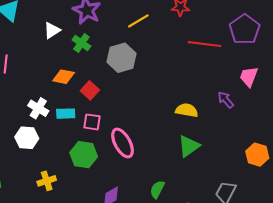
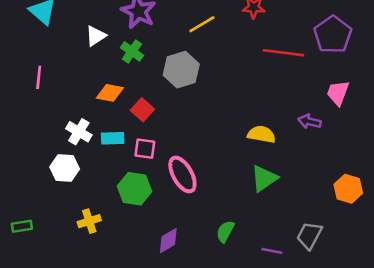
purple arrow: (226, 100) -> (309, 121), turned -36

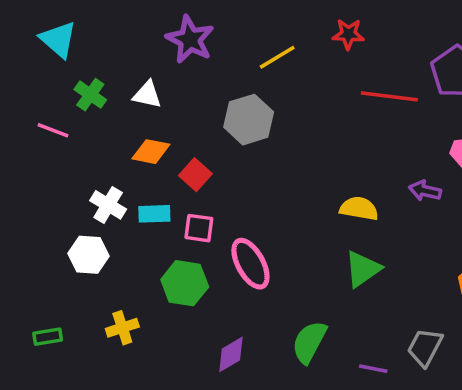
white triangle: (96, 36) -> (147, 95), moved, turned 45
green cross: (132, 51) -> (90, 95), moved
pink line: (39, 77) -> (53, 130), turned -75
green rectangle: (22, 226) -> (48, 337), moved
green semicircle: (225, 231) -> (309, 342), size x1.4

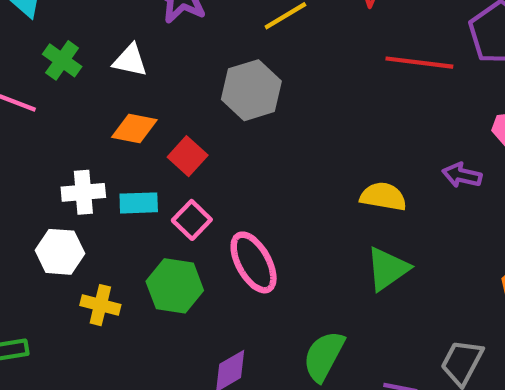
white cross: (108, 205) -> (83, 192), turned -36
pink square: (199, 228) -> (192, 220), turned 36
yellow cross: (122, 328) -> (100, 305), moved, turned 32

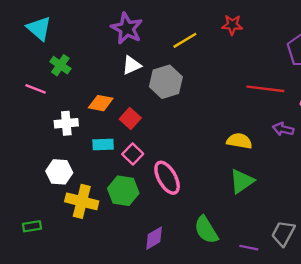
white triangle: (130, 60) -> (132, 65), moved, turned -36
red line: (419, 63) -> (265, 89), moved
white cross: (83, 192) -> (66, 123), moved
yellow cross: (100, 305) -> (82, 201), size x1.5
green semicircle: (324, 356) -> (206, 230), turned -60

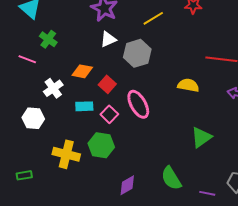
white cross: (66, 123) -> (53, 88), turned -30
yellow semicircle: (239, 141) -> (188, 85), moved
white hexagon: (59, 172) -> (33, 118), moved
pink ellipse: (167, 178) -> (138, 104), moved

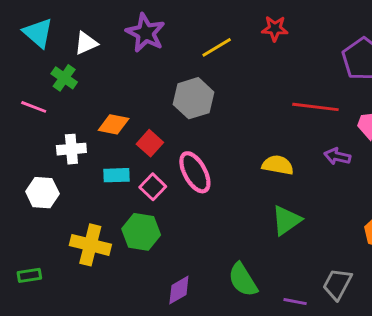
white triangle: (108, 39) -> (86, 43), moved
yellow semicircle: (188, 85) -> (278, 165), moved
white cross: (53, 88) -> (71, 149), turned 30

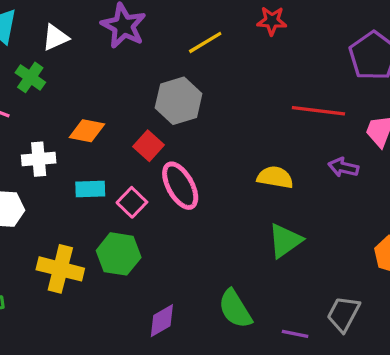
red square: (150, 143) -> (149, 146), moved

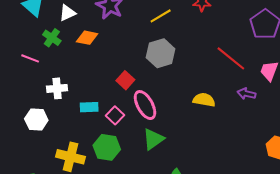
gray hexagon: (179, 101) -> (161, 53), moved
red line: (318, 111) -> (231, 58), turned 32
orange diamond: (87, 131) -> (87, 38), moved
green triangle: (285, 241) -> (153, 139), moved

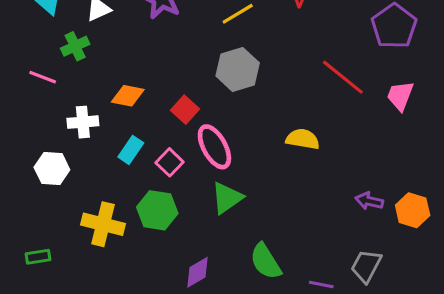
green cross: (52, 38) -> (75, 46), turned 30
orange diamond: (87, 38) -> (128, 96), moved
purple arrow: (246, 94) -> (369, 201), moved
cyan rectangle: (89, 107) -> (131, 150), turned -54

